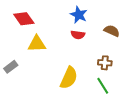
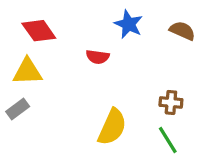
brown semicircle: (112, 31) -> (182, 31), moved
red semicircle: (78, 35) -> (98, 57), moved
yellow triangle: (37, 44) -> (27, 72), moved

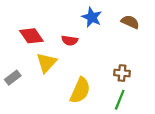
red diamond: (39, 31) -> (31, 36), moved
yellow triangle: (27, 72) -> (46, 63), moved, turned -45
green line: (168, 140) -> (120, 100), turned 54

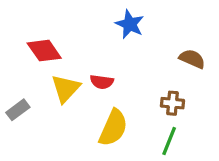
brown semicircle: (130, 22) -> (192, 59), moved
red semicircle: (70, 40) -> (102, 82), moved

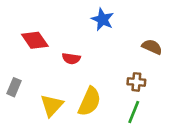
red semicircle: (102, 82) -> (71, 59), moved
yellow triangle: (66, 88) -> (52, 105), moved
gray rectangle: (18, 110) -> (14, 87), turned -30

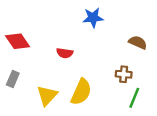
blue star: (103, 19) -> (93, 18), turned -30
red diamond: (35, 40) -> (18, 41), moved
green line: (134, 112) -> (134, 98), moved

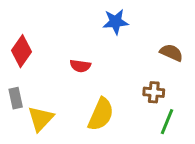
red diamond: (18, 41) -> (21, 51), turned 70
gray rectangle: (13, 79) -> (16, 98), turned -35
yellow triangle: (47, 95) -> (41, 119), moved

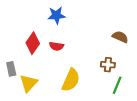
blue star: (116, 22) -> (56, 15), moved
red diamond: (21, 51) -> (33, 43), moved

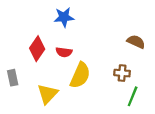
yellow semicircle: (71, 80) -> (80, 75), moved
yellow triangle: (29, 83) -> (48, 94), moved

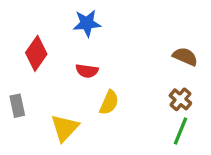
red diamond: (37, 49) -> (36, 53), moved
brown cross: (122, 73) -> (180, 99), moved, turned 35
yellow semicircle: (80, 75) -> (109, 103), size x0.7

